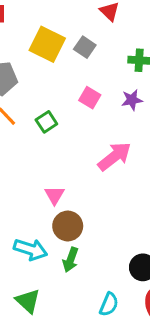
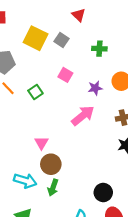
purple star: (132, 100) -> (95, 88), moved

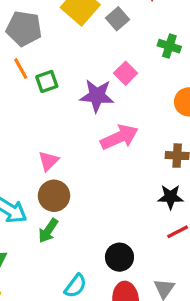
pink square: (65, 75) -> (126, 73), moved
purple star: (95, 88) -> (97, 96), moved, size x1.5
green square: (35, 92) -> (47, 81), moved

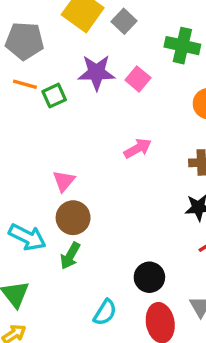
green cross: (169, 46) -> (182, 46), size x1.4
orange line: (21, 69) -> (25, 84), turned -40
purple star: (97, 96) -> (96, 73), moved
pink arrow: (119, 137) -> (138, 148), size x0.7

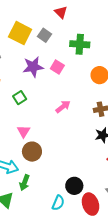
green square: (54, 96) -> (20, 98), moved
green arrow: (70, 256) -> (25, 183), moved
black circle: (149, 277) -> (74, 186), moved

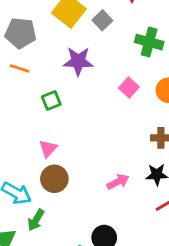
pink square: (57, 67) -> (129, 87), moved
pink arrow: (63, 107) -> (118, 182), moved

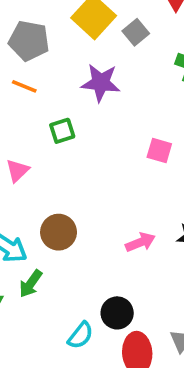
pink square: (129, 87) -> (159, 151), moved, turned -30
pink triangle: (48, 149) -> (17, 171), moved

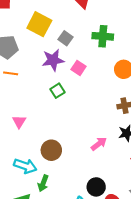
gray square: (136, 32) -> (66, 38), moved
green square: (62, 131) -> (57, 91), moved
pink square: (159, 151) -> (79, 68), moved, turned 32

